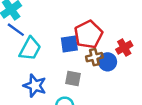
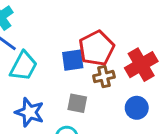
red cross: (124, 48) -> (141, 65), size x1.5
blue circle: (108, 62) -> (137, 108), moved

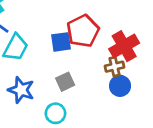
brown cross: (104, 77) -> (115, 67), moved
gray square: (77, 103) -> (65, 82), turned -36

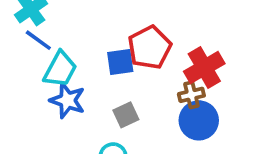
blue circle: (120, 86) -> (199, 120), size x1.4
blue star: (21, 90) -> (67, 100), moved

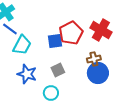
red cross: (204, 68) -> (101, 30), moved, turned -30
blue star: (67, 100) -> (27, 74), moved

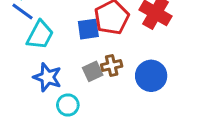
brown cross: (94, 59) -> (112, 66), moved
cyan circle: (51, 93) -> (68, 105), moved

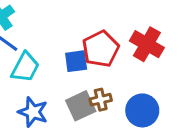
gray square: (93, 71) -> (81, 106), size x1.4

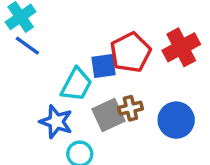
red cross: (147, 44) -> (181, 47), turned 32
cyan trapezoid: (25, 67) -> (76, 85), moved

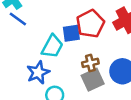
gray square: (108, 115) -> (93, 80), moved
blue star: (56, 122) -> (38, 72), turned 30

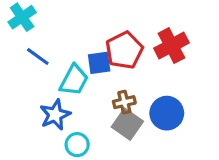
blue line: (18, 19) -> (38, 57), moved
gray square: (93, 80) -> (127, 124), turned -30

